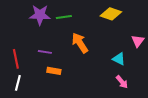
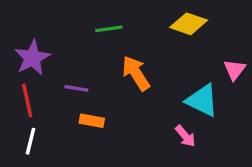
purple star: (40, 15) -> (32, 58), moved, turned -30
cyan triangle: (119, 59) -> (202, 100), size x1.5
pink arrow: (122, 82) -> (185, 136), moved

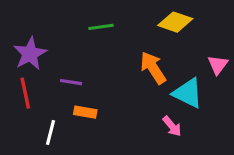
orange arrow: (136, 73) -> (153, 68), moved
white line: (31, 141) -> (51, 133), moved

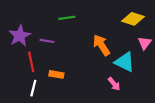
yellow diamond: (175, 22) -> (133, 19), moved
purple line: (71, 82) -> (47, 41), moved
red line: (25, 93) -> (31, 62), moved

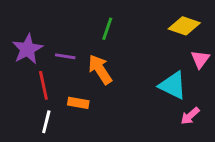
green line: (67, 18) -> (107, 29), moved, turned -63
orange arrow: (101, 45) -> (100, 69), moved
pink arrow: (114, 84) -> (190, 116), moved, turned 88

